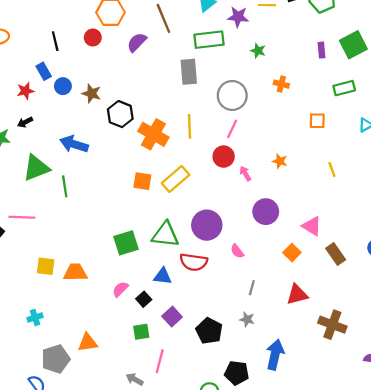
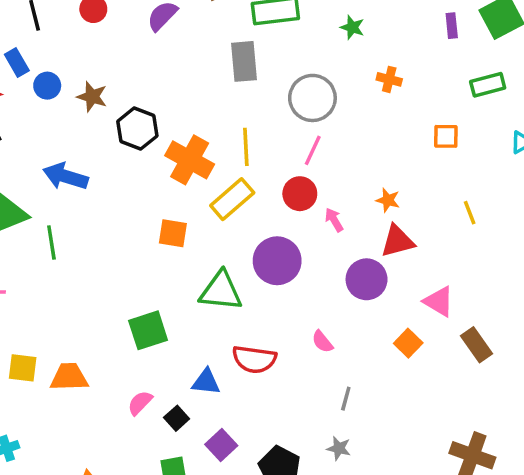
yellow rectangle: (176, 179) -> (232, 199), moved
purple circle: (207, 225) -> (277, 261), moved
green triangle: (165, 235) -> (221, 291), moved
red triangle: (297, 294) -> (397, 241), moved

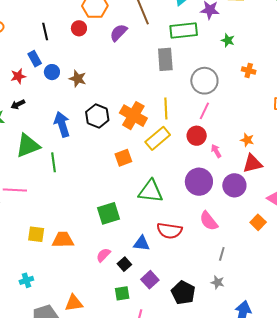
black hexagon: (137, 129) -> (97, 116), moved
blue arrow: (65, 176) -> (62, 124), turned 55
orange square: (173, 233) -> (123, 158), turned -30
purple circle: (277, 261) -> (199, 182), moved
pink semicircle: (322, 342) -> (209, 221), size x1.5

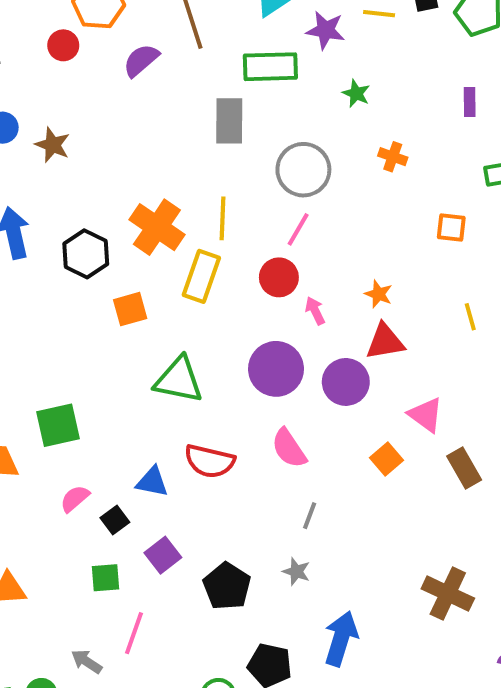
black hexagon: (97, 116) -> (86, 254), moved
yellow rectangle: (158, 138) -> (201, 276), turned -35
green square: (109, 213) -> (58, 425), moved

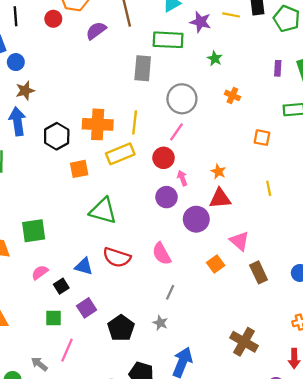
brown star: (53, 145) -> (25, 91), moved, turned 30
orange cross: (157, 227) -> (98, 124), turned -36
yellow rectangle: (201, 276) -> (120, 154), turned 44
purple circle: (276, 369) -> (166, 197), moved, size x0.7

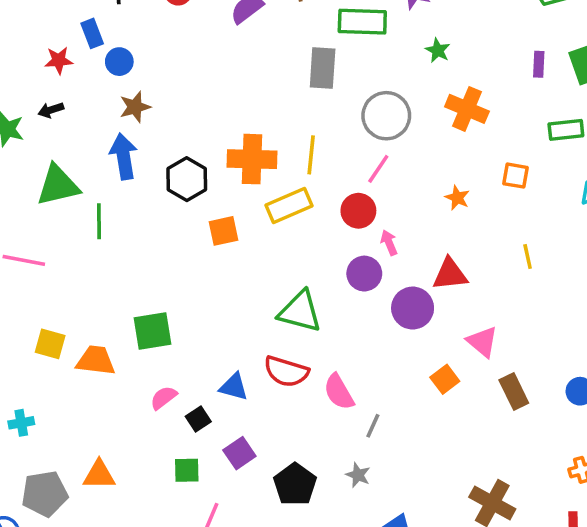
orange cross: (232, 95) -> (467, 109), size x1.6
orange star: (218, 172) -> (457, 198), moved
green triangle: (103, 211) -> (300, 311), moved
pink semicircle: (162, 254) -> (339, 392), moved

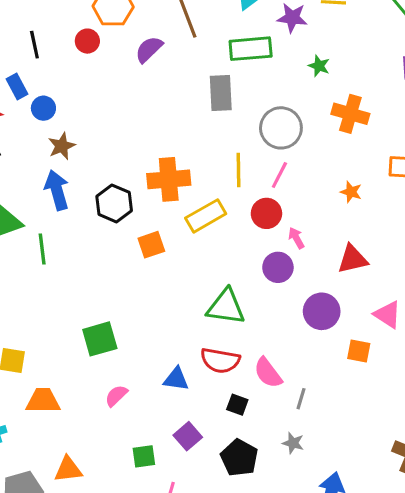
yellow line: (311, 155) -> (238, 170), moved
purple circle: (413, 308) -> (322, 311), moved
orange trapezoid: (96, 360) -> (43, 401), moved
orange square: (445, 379) -> (359, 351), turned -35
black square: (198, 419) -> (237, 405), moved, turned -30

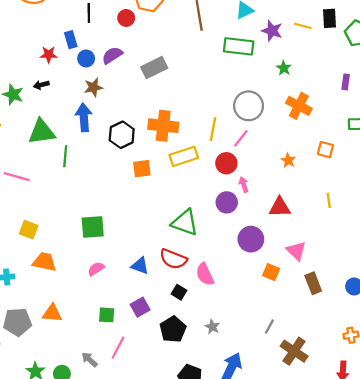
purple semicircle: (149, 49) -> (112, 55), moved
gray rectangle: (221, 93) -> (154, 68), moved, turned 55
gray line: (301, 399) -> (269, 327), moved

